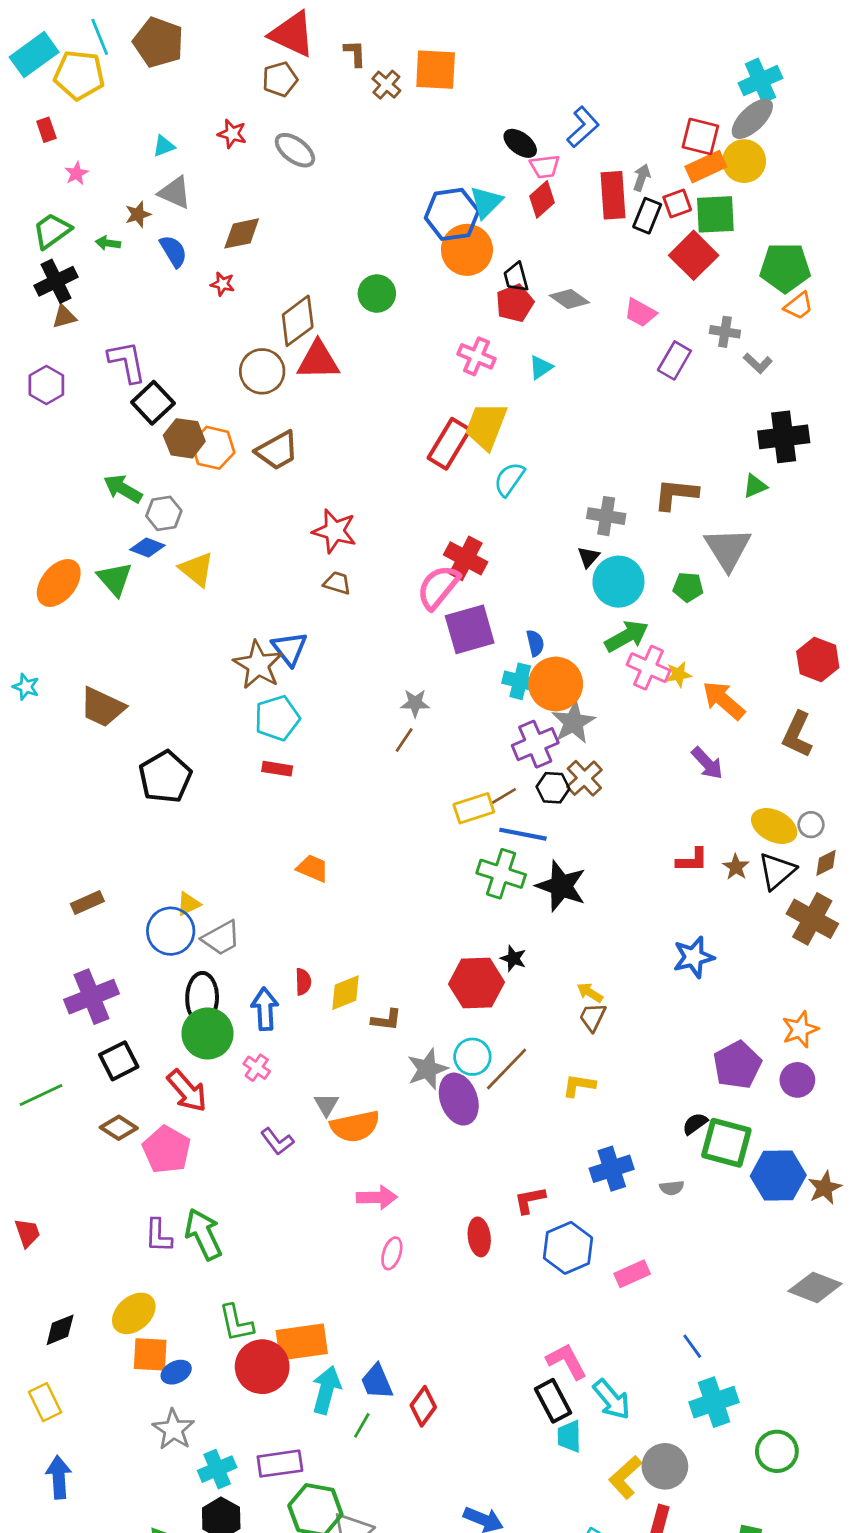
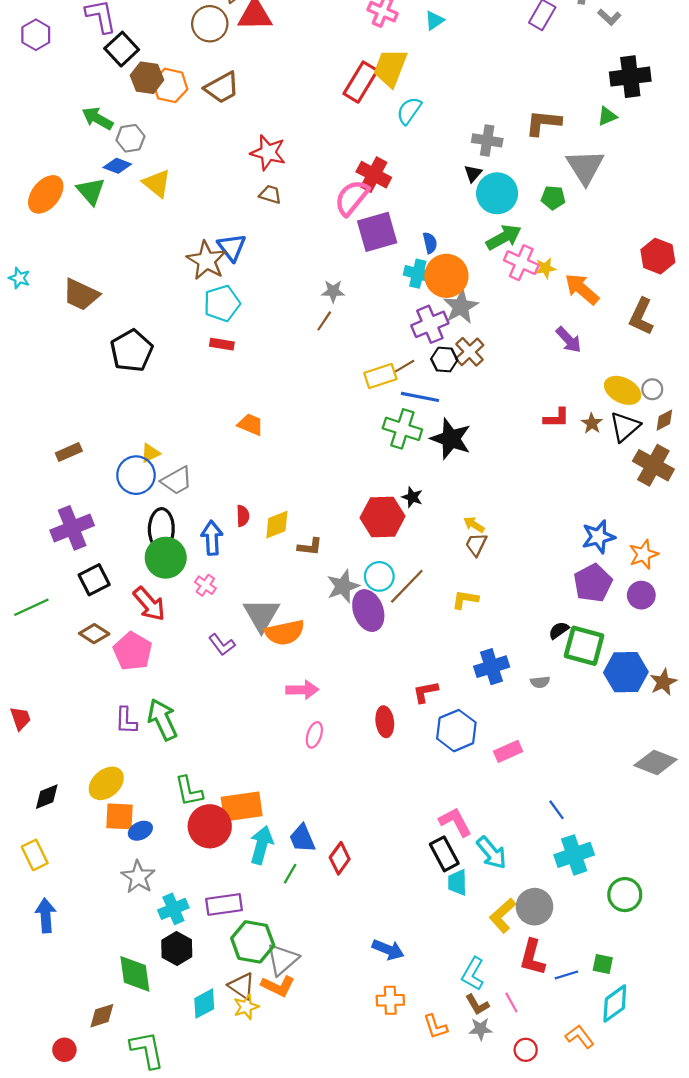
blue star: (694, 957) -> (598, 537), moved
gray triangle: (326, 1105) -> (261, 615), size x1.8

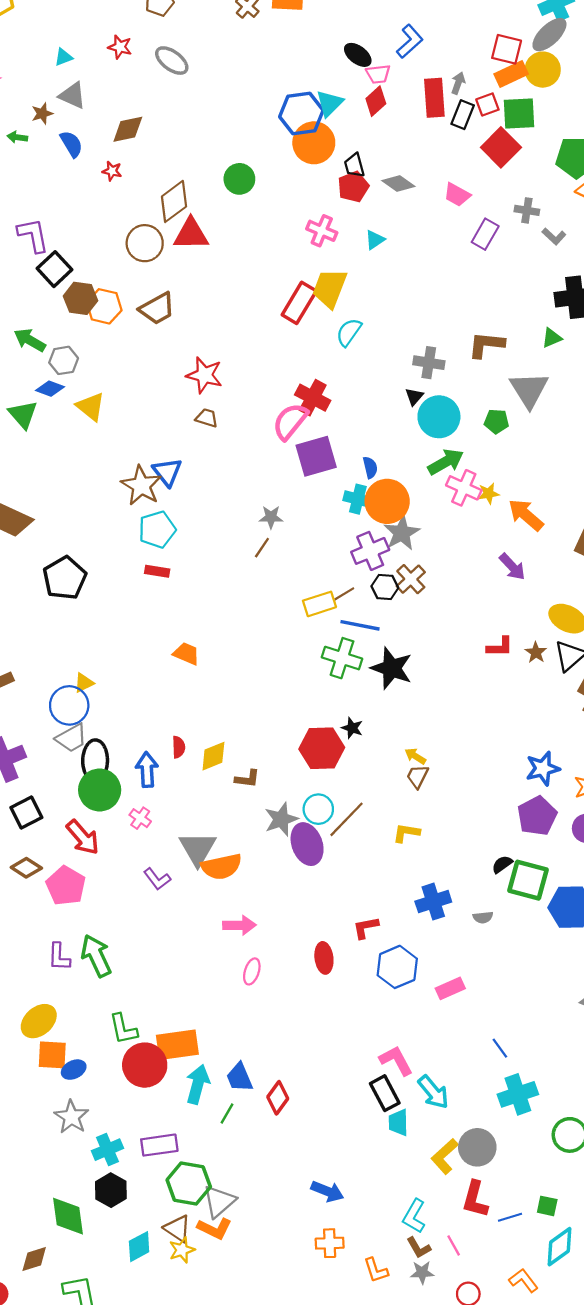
gray trapezoid: (177, 481) -> (71, 738), moved

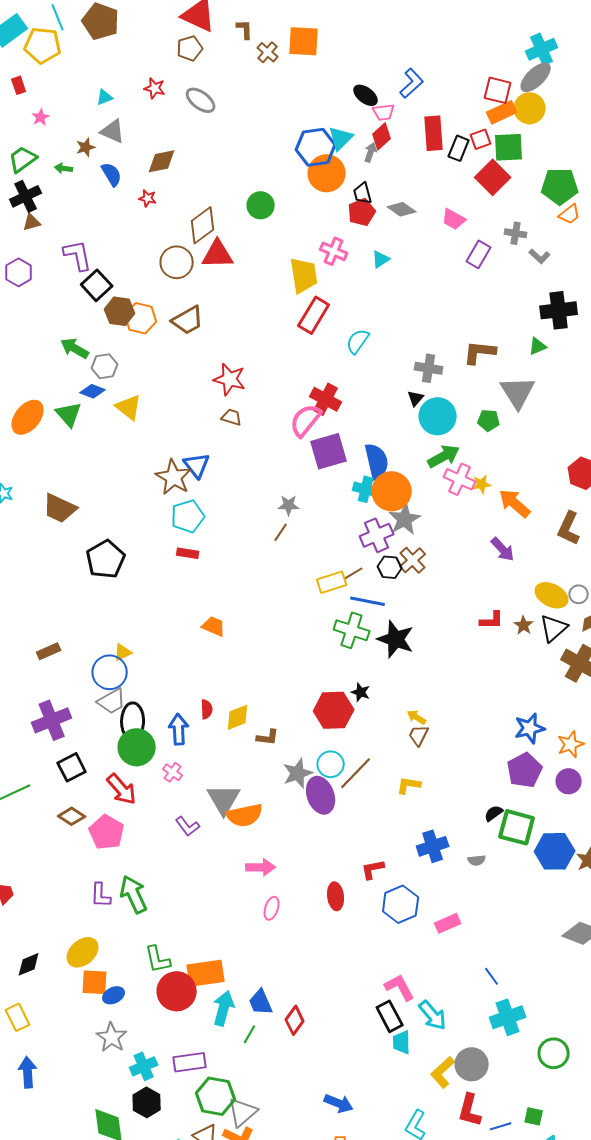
gray arrow: (458, 83) -> (371, 152), moved
yellow trapezoid: (330, 288) -> (304, 275), moved, turned 150
blue semicircle: (370, 468) -> (377, 461), size x1.8

